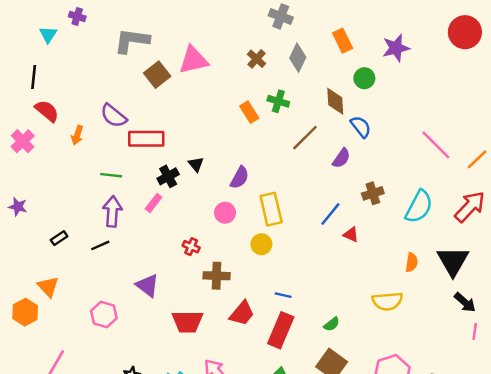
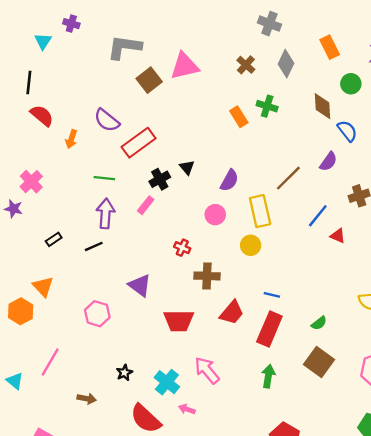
brown line: (305, 138) -> (288, 178), moved
red rectangle: (146, 139) -> (139, 143), turned -36
pink cross: (23, 141) -> (31, 182), moved

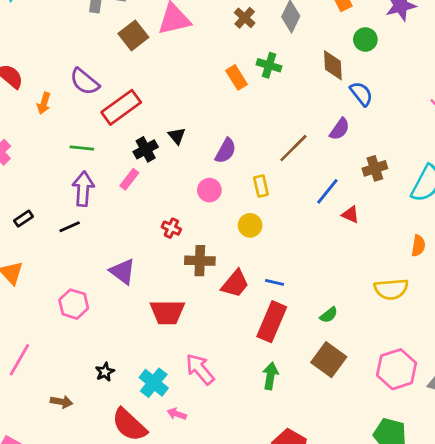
yellow rectangle: (260, 211) -> (261, 186), size x0.6
red trapezoid: (232, 313) -> (235, 284), moved

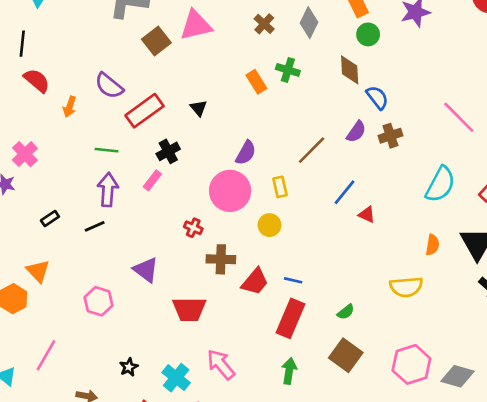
green circle: (365, 39) -> (368, 34), moved
black triangle: (177, 136) -> (198, 108), moved
brown cross: (375, 168) -> (390, 136), moved
pink circle: (209, 190) -> (230, 191), size x1.8

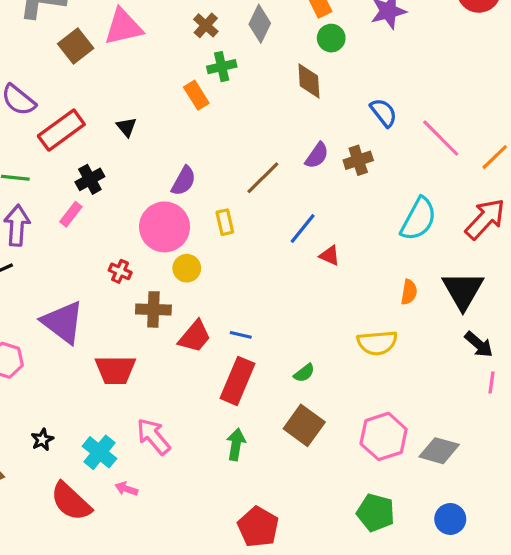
green cross: (288, 70) -> (222, 67), moved, turned -30
blue semicircle: (377, 98) -> (384, 113), moved
yellow circle: (269, 225) -> (187, 268), moved
purple triangle: (146, 270) -> (63, 322), size x1.4

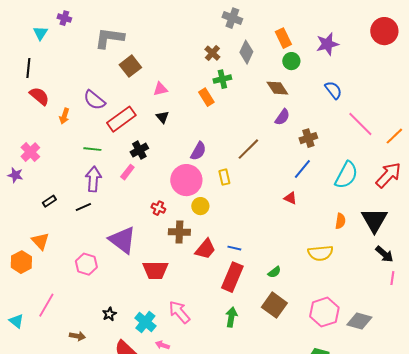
pink triangle: (123, 27) -> (160, 89), moved, size x0.6
brown diamond: (309, 81) -> (277, 88), turned -30
blue semicircle: (384, 113) -> (333, 90), moved
purple semicircle: (317, 156) -> (282, 117), moved
blue line: (303, 229) -> (302, 169), moved

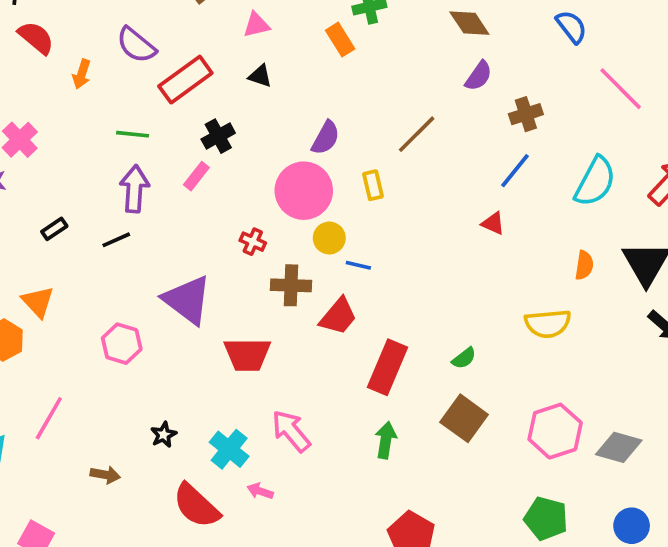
black triangle: (162, 117) -> (260, 76), turned -32
blue line: (234, 248) -> (358, 265), moved

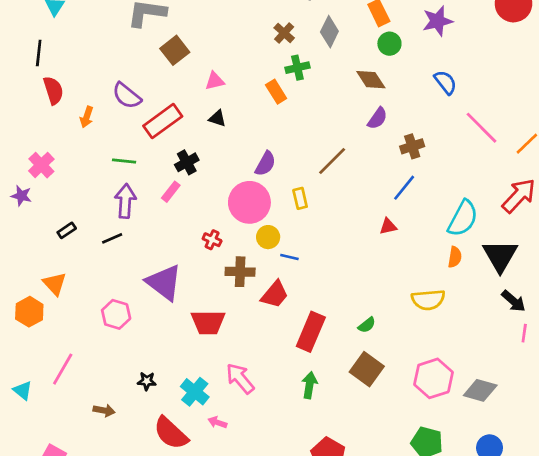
red semicircle: (36, 38) -> (53, 90), turned 32
cyan semicircle: (595, 182) -> (463, 218), moved
red triangle: (493, 223) -> (388, 226), turned -36
black star: (164, 435) -> (147, 381), turned 30

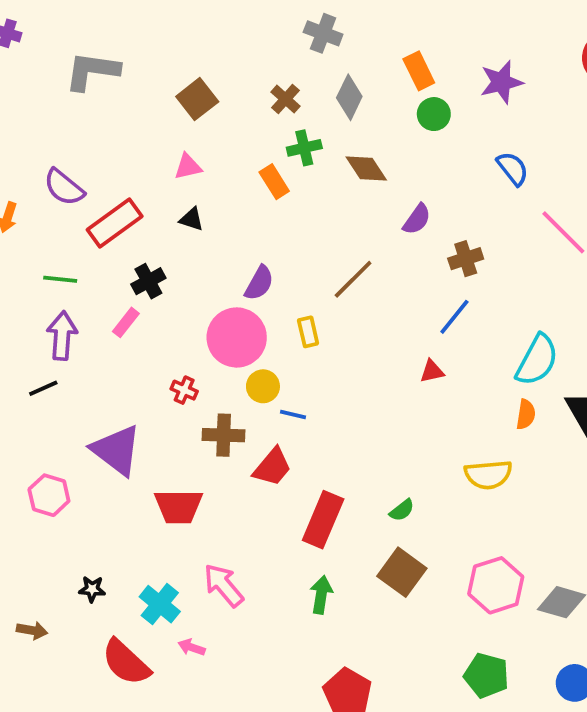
brown square: (175, 50) -> (197, 99), moved
brown diamond: (371, 80) -> (366, 169), moved

